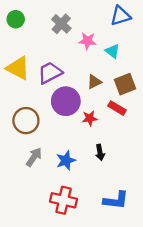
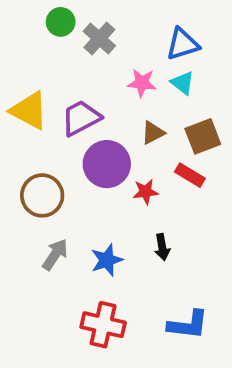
blue triangle: (120, 16) -> (182, 44), moved
green circle: (16, 19) -> (61, 22), moved
pink star: (87, 41) -> (142, 83), moved

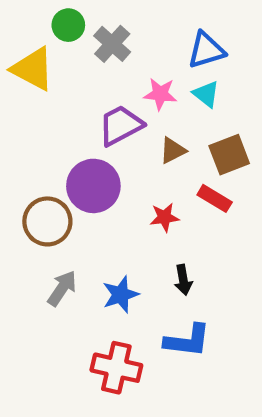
yellow triangle: (29, 111) -> (33, 69), moved
purple trapezoid: (81, 118) -> (121, 125), moved
purple circle: (107, 164) -> (93, 186), moved
blue L-shape: (188, 325) -> (187, 341), moved

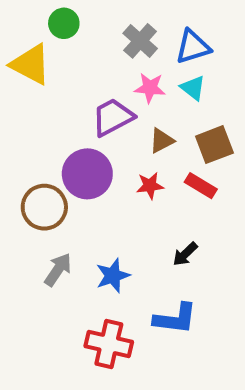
gray cross: (112, 44) -> (140, 41), moved
red star: (164, 217) -> (150, 186), moved
black arrow: (183, 280) -> (185, 254), moved, turned 56

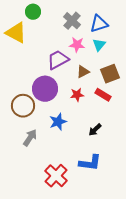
cyan triangle: (193, 88) -> (99, 45), turned 32
blue star: (113, 276) -> (58, 122), moved
red cross: (109, 344) -> (56, 176), turned 30

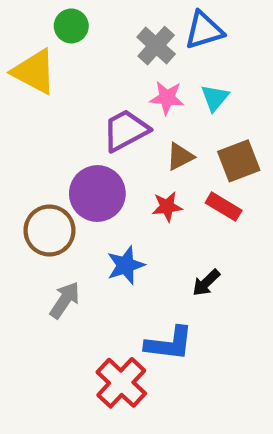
blue triangle: (99, 24) -> (204, 30), moved
blue L-shape: (90, 163) -> (169, 344), moved

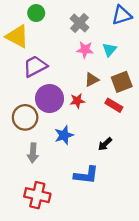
blue triangle: (204, 30) -> (122, 15), moved
purple trapezoid: (126, 130) -> (35, 66), moved
red star: (167, 207) -> (77, 101), moved
gray arrow: (65, 300) -> (33, 153), turned 150
red cross: (121, 383) -> (37, 195), moved, turned -30

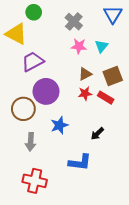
blue triangle: (122, 15) -> (113, 14), turned -42
red star: (77, 101) -> (85, 93), moved

